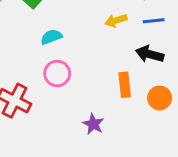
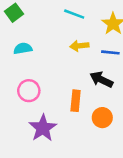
pink circle: (57, 74) -> (29, 91), moved
purple star: (93, 124) -> (43, 128), size x1.5

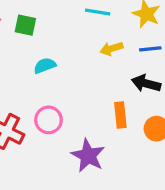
green square: (14, 13) -> (25, 25), turned -30
pink circle: (29, 91) -> (48, 120), moved

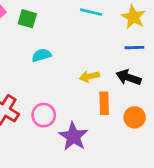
yellow arrow: (111, 49) -> (89, 76), moved
pink circle: (48, 120) -> (44, 115), moved

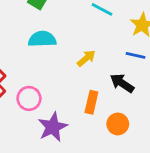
cyan semicircle: (42, 55) -> (42, 39), size x1.4
yellow arrow: (89, 76) -> (86, 58), moved, turned 138

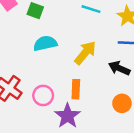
yellow arrow: (86, 58) -> (85, 53), size x1.5
orange rectangle: (91, 102) -> (76, 89), moved

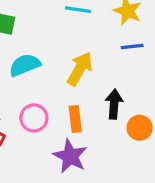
black arrow: (119, 68) -> (114, 104), moved, turned 80
pink circle: (43, 95) -> (34, 118), moved

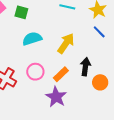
blue line: (132, 47) -> (99, 32), turned 48
orange rectangle: (75, 119) -> (61, 74), turned 49

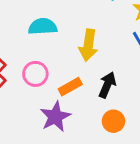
yellow arrow: (66, 43) -> (88, 45), turned 140
orange circle: (100, 82) -> (113, 121), moved

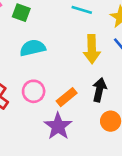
yellow arrow: (88, 45) -> (92, 49), moved

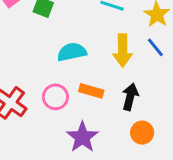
cyan semicircle: (33, 48) -> (72, 52), moved
orange rectangle: (67, 97) -> (91, 91), moved, turned 54

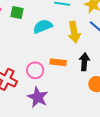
cyan semicircle: (72, 52) -> (43, 26), moved
purple star: (82, 137) -> (38, 97), moved

